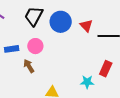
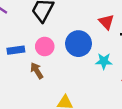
blue circle: (61, 22) -> (78, 44), moved
cyan star: (87, 82) -> (104, 61), moved

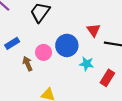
pink circle: (45, 47) -> (44, 52), moved
blue rectangle: (16, 50) -> (12, 43), turned -32

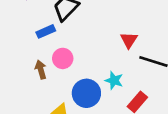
blue rectangle: (12, 43) -> (46, 31), moved
blue circle: (67, 45) -> (86, 93), moved

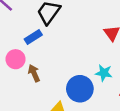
pink circle: (63, 58) -> (16, 59), moved

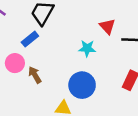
cyan star: (104, 73) -> (87, 48), moved

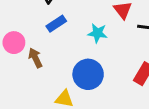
blue rectangle: (30, 39) -> (56, 24), moved

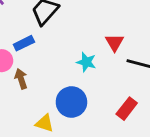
blue rectangle: (56, 24) -> (24, 43), moved

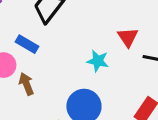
blue rectangle: (24, 43) -> (27, 44), turned 60

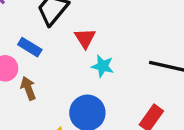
red triangle: (128, 37) -> (85, 38), moved

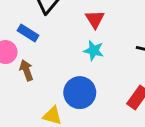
red triangle: (85, 38) -> (95, 19), moved

